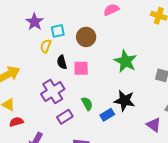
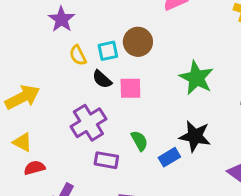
cyan square: (58, 31) -> (108, 51), moved
yellow semicircle: (46, 46) -> (78, 55), turned -48
black semicircle: (62, 62) -> (102, 79), turned -32
purple rectangle: (65, 117) -> (106, 160), turned 42

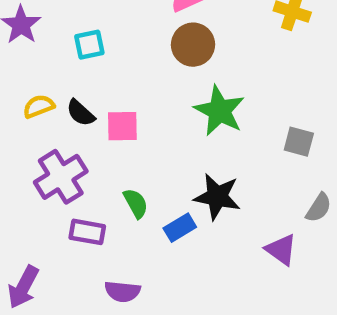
brown circle: (138, 42) -> (193, 45), moved
cyan square: (108, 51) -> (89, 45), moved
yellow semicircle: (78, 55) -> (39, 106), moved, turned 96

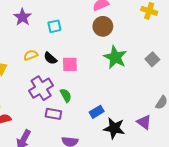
gray square: (299, 142) -> (152, 59), moved, turned 32
black star: (217, 197) -> (114, 128), moved
green semicircle: (136, 203) -> (66, 95), moved

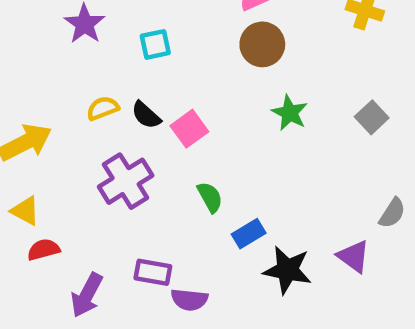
green star: (115, 57) -> (290, 113), size x0.7
pink square: (70, 64) -> (189, 129), turned -35
green semicircle: (66, 95) -> (210, 197), moved
purple rectangle: (53, 114) -> (153, 272), moved

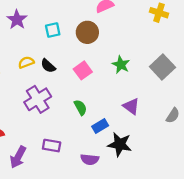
brown circle: (262, 44) -> (87, 32), moved
gray square: (372, 117) -> (162, 67), size x1.5
pink square: (189, 129) -> (83, 70), moved
purple triangle: (353, 256) -> (131, 106), moved
purple semicircle: (189, 300) -> (90, 159), moved

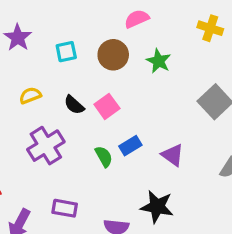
green star: (121, 65) -> (159, 61), moved
black semicircle: (48, 66) -> (74, 105), moved
blue rectangle: (100, 126) -> (130, 146), moved

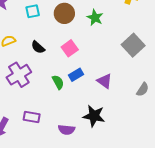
pink square: (107, 106) -> (70, 48), moved

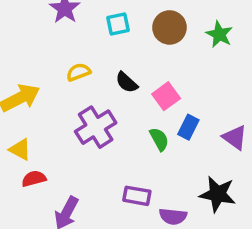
pink square: (70, 48) -> (166, 96), moved
blue rectangle: (76, 75) -> (188, 127), turned -32
purple rectangle: (32, 117) -> (137, 196), moved

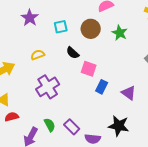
black semicircle: (127, 82) -> (73, 53), moved
pink square: (166, 96) -> (89, 69), turned -35
green semicircle: (159, 139) -> (50, 125), moved
purple rectangle: (137, 196) -> (72, 127), turned 35

